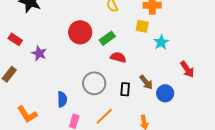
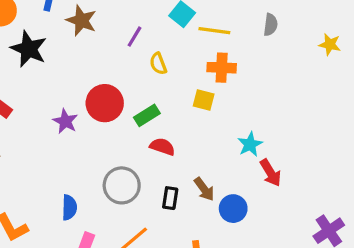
cyan star: (161, 42) -> (250, 144), moved
purple star: (39, 53) -> (65, 121), moved

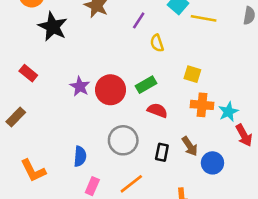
orange cross: (222, 68) -> (202, 105), moved
red circle: (105, 103) -> (111, 90), moved

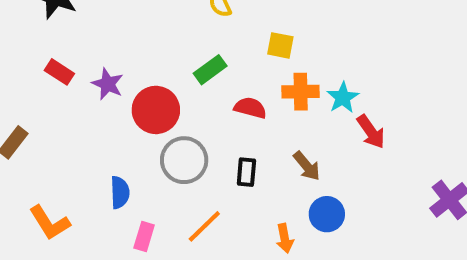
red rectangle: (28, 73) -> (59, 72), moved
red circle: (111, 90) -> (156, 110), moved
red semicircle: (157, 110) -> (250, 108), moved
brown arrow: (190, 146) -> (307, 166), moved
blue circle: (212, 163) -> (327, 214), moved

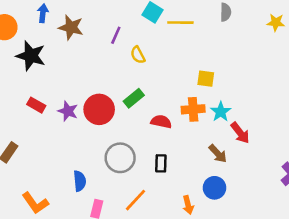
yellow square: (280, 45) -> (206, 79), moved
red circle: (156, 110) -> (99, 109), moved
brown arrow: (307, 166) -> (218, 154), moved

